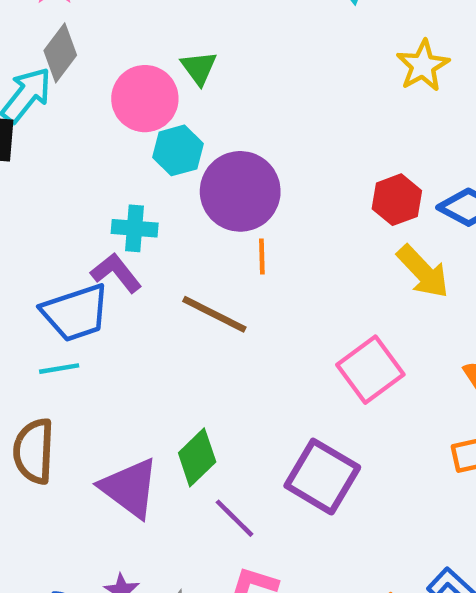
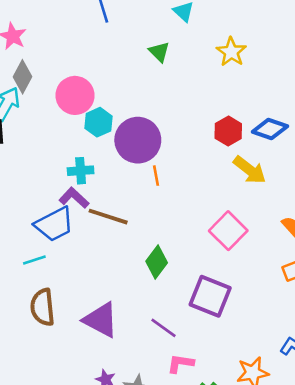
green triangle: (199, 68) -> (159, 52), moved
brown line: (214, 314) -> (108, 217), moved
cyan line: (59, 369) -> (34, 260), moved
green diamond: (197, 457) -> (157, 262), moved

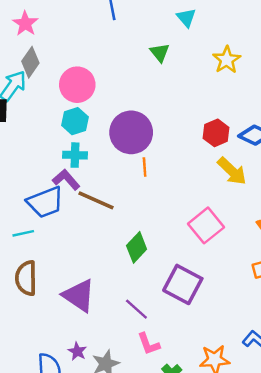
cyan hexagon: (99, 122) -> (75, 121), moved
pink L-shape: (180, 363) -> (149, 344), turned -125

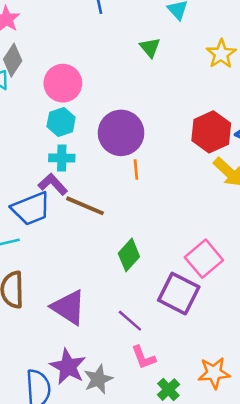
red hexagon: (216, 133) -> (211, 132), size x1.4
pink square: (206, 225) -> (204, 259), moved
purple star: (77, 351) -> (68, 367), size x1.8

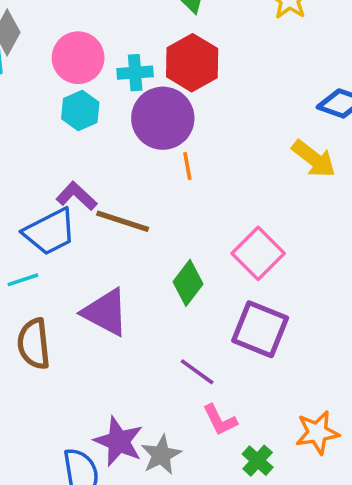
red hexagon: (211, 132) -> (192, 63), moved
cyan cross: (62, 158) -> (135, 73), moved
pink square: (204, 259) -> (258, 253), moved
purple triangle: (69, 307) -> (105, 312), moved

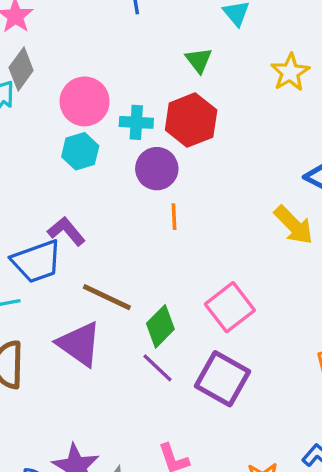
purple circle: (163, 118) -> (157, 169), size x0.7
brown line: (123, 221) -> (107, 297), moved
purple line: (197, 372) -> (158, 368), moved

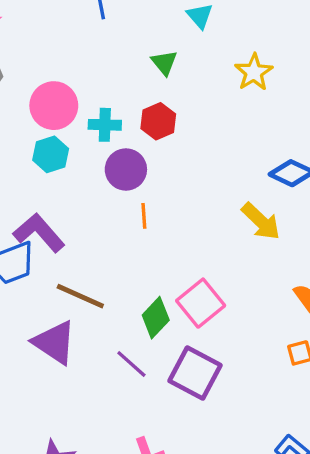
red hexagon: (191, 120) -> (158, 121), size x0.7
purple L-shape: (66, 231) -> (39, 233), size x1.4
green diamond: (160, 326) -> (156, 318), moved

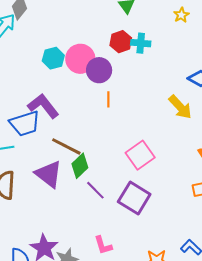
yellow star: (254, 72) -> (181, 15), size x0.7
pink circle: (54, 106) -> (80, 59), moved
cyan cross: (105, 125) -> (141, 43), moved
green diamond: (156, 318) -> (80, 166), moved

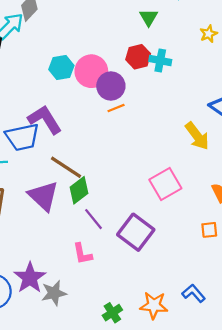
orange line: (108, 99) -> (116, 108), moved, turned 63
pink square: (140, 155) -> (165, 184), moved
pink L-shape: (103, 245) -> (82, 254), moved

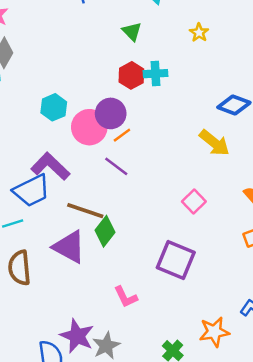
pink circle: (91, 71) -> (89, 127), moved
pink square: (165, 184) -> (194, 202), size x0.7
purple line: (93, 219) -> (116, 166), moved

